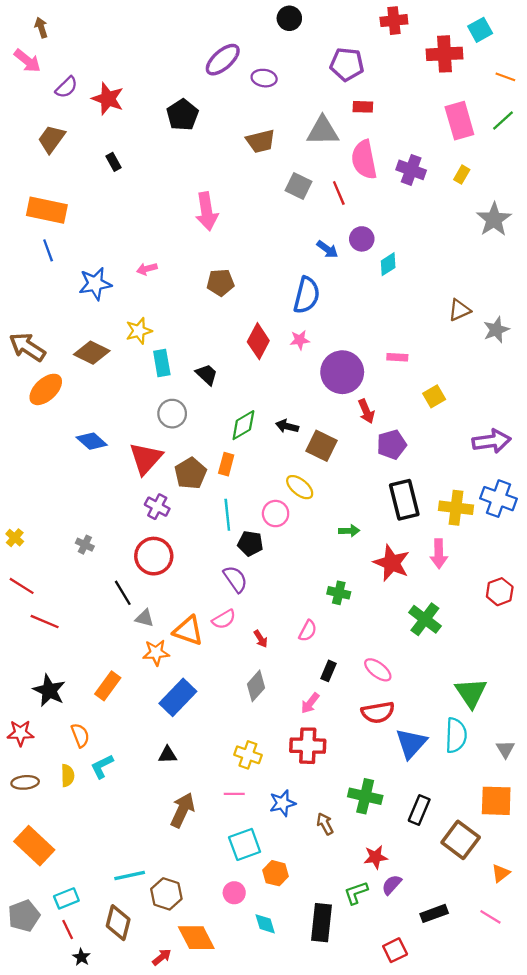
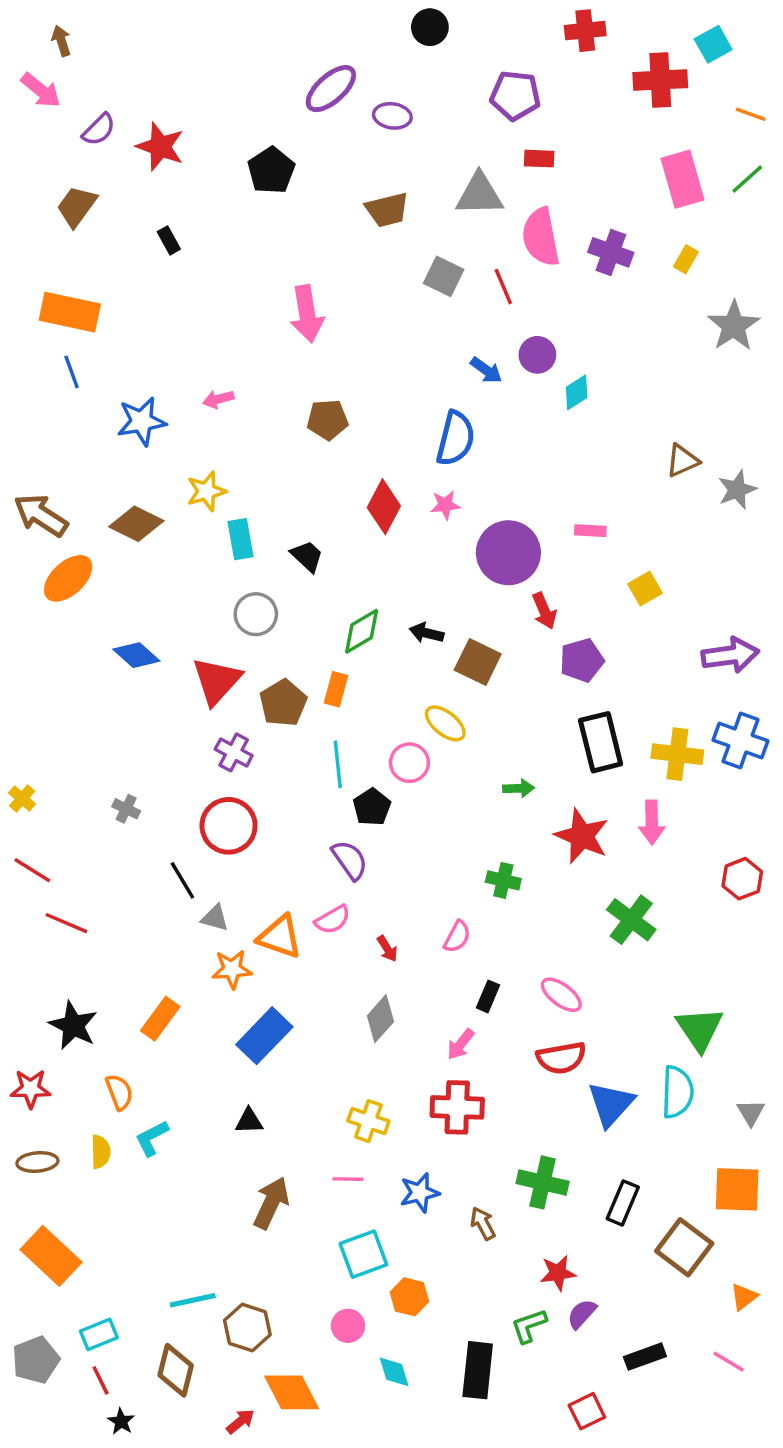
black pentagon: (250, 543) -> (372, 807), turned 30

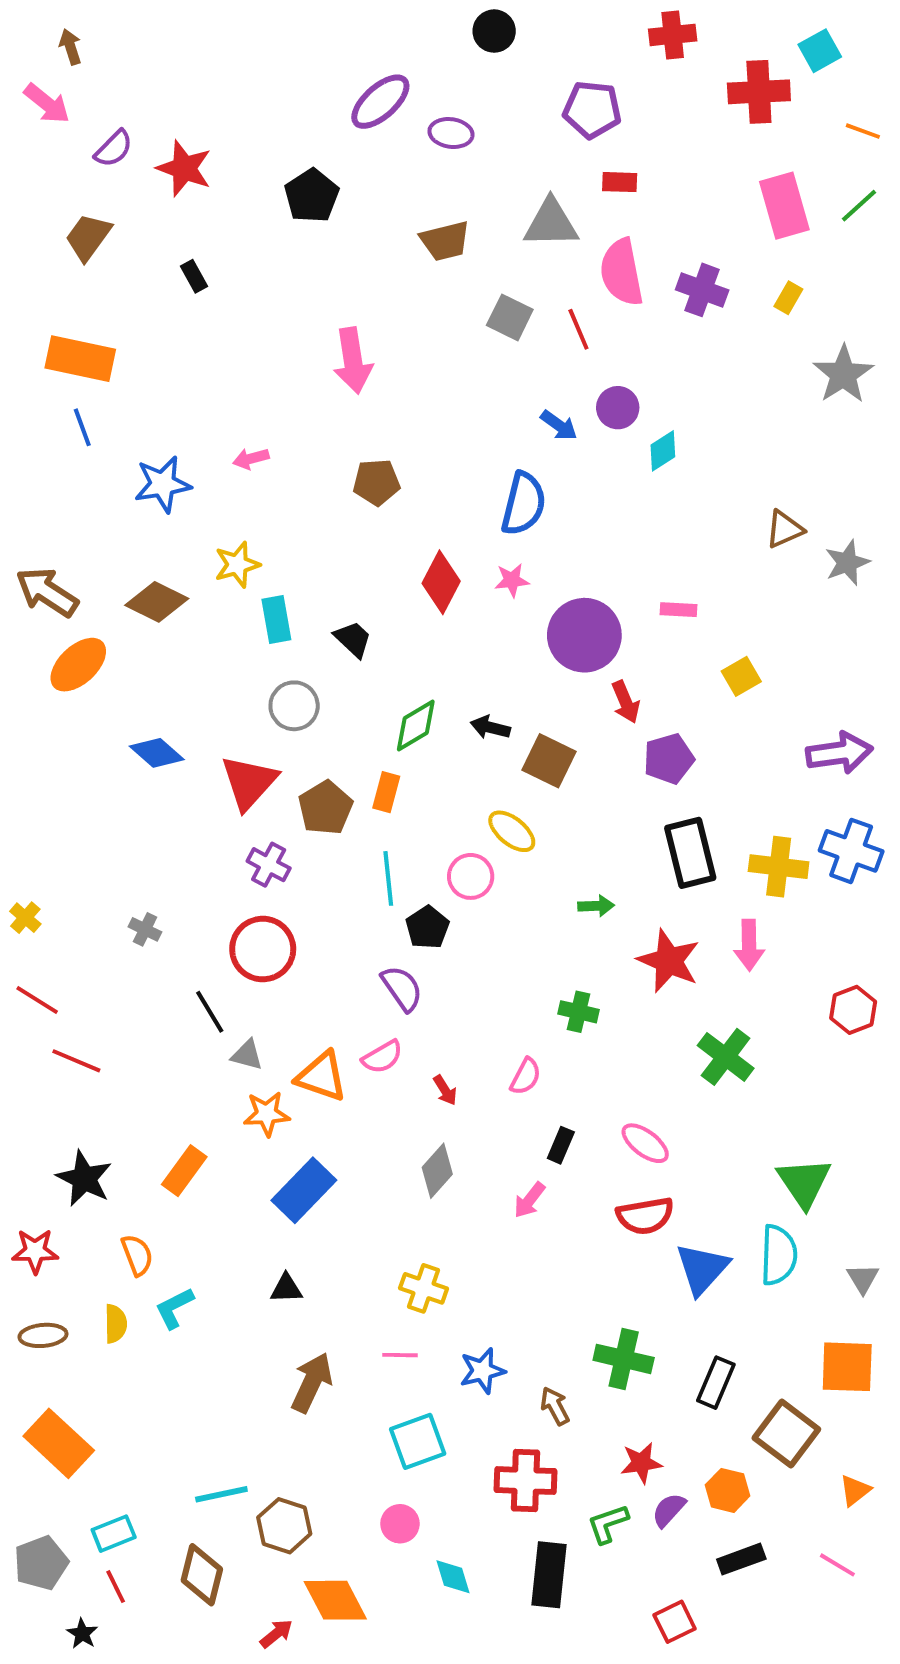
red cross: (457, 1107) -> (526, 1481), moved
orange hexagon: (409, 1297) -> (728, 1490), moved
black star: (121, 1421) -> (82, 1634), moved

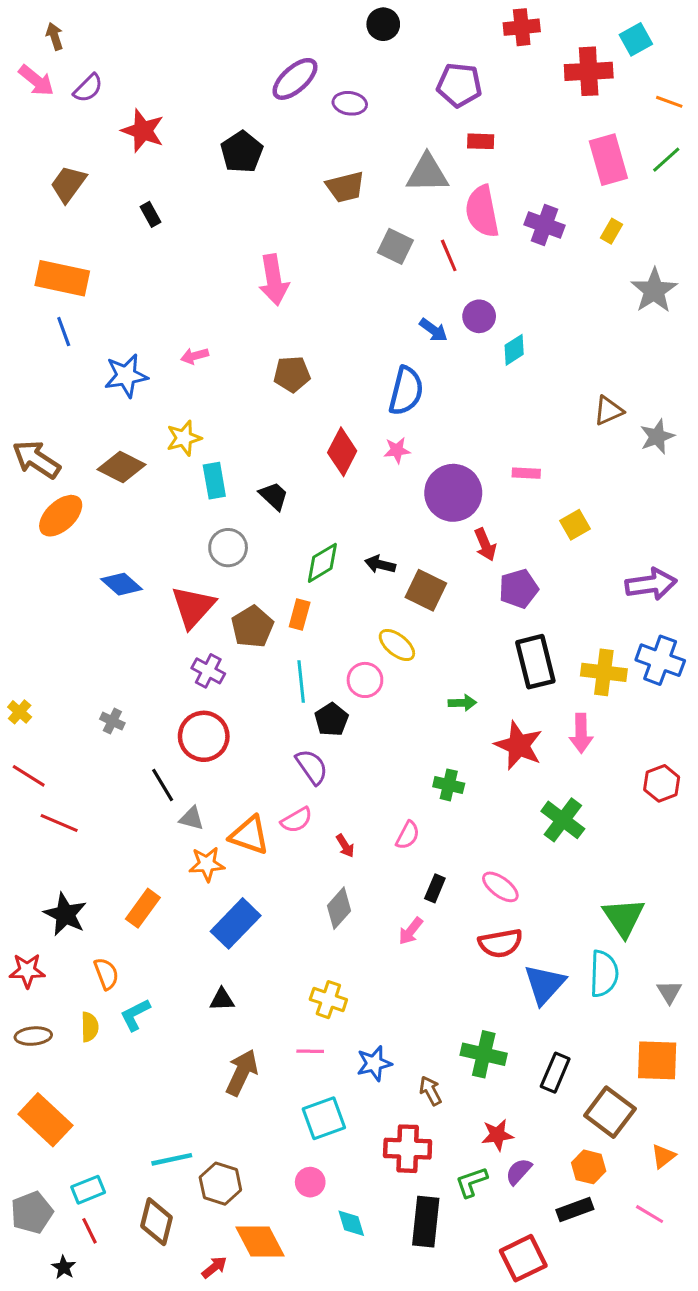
purple semicircle: (114, 149) -> (88, 88), moved
orange hexagon: (728, 1490) -> (589, 1167), moved
red square: (675, 1622) -> (523, 1258), size x1.4

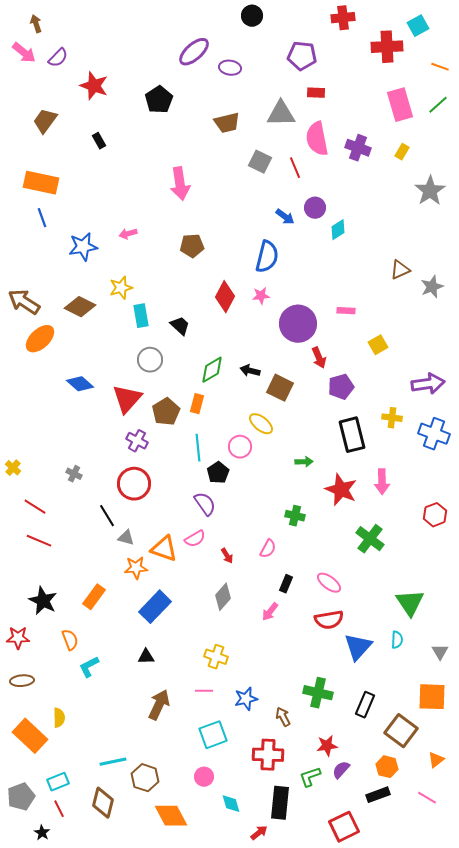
yellow cross: (604, 672) -> (392, 418), moved, size x0.7
red line: (29, 776) -> (35, 507), moved
cyan semicircle: (604, 974) -> (397, 640), size x0.6
yellow semicircle: (90, 1027) -> (59, 718), moved
red arrow: (214, 1267) -> (259, 833), moved

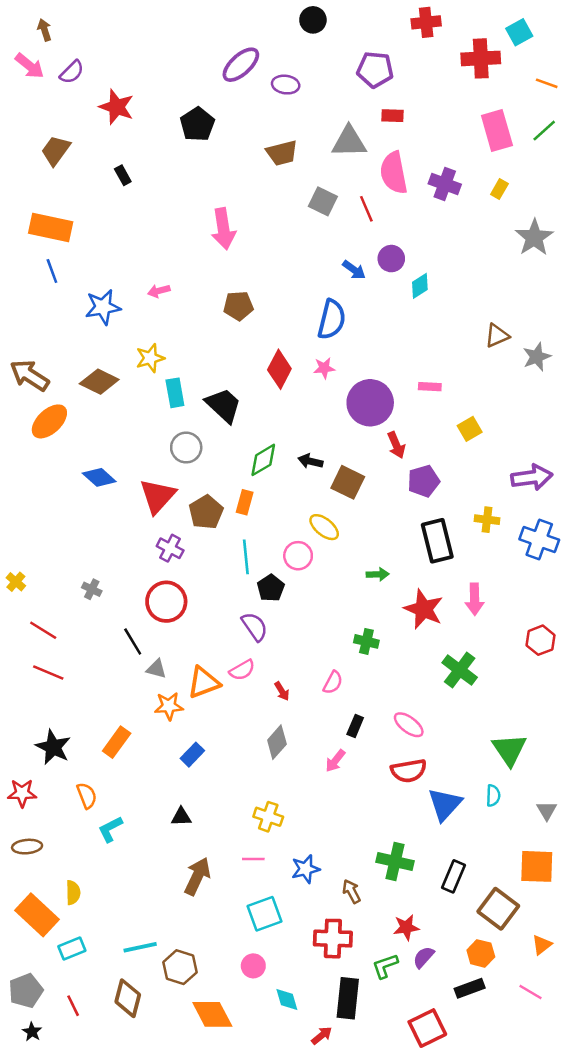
black trapezoid: (180, 326) -> (223, 405), size x1.5
orange triangle: (164, 549) -> (204, 682), turned -40
blue rectangle: (155, 607) -> (192, 755), size x0.6
cyan rectangle: (58, 782) -> (72, 948), moved
black star: (42, 833) -> (32, 1032), moved

